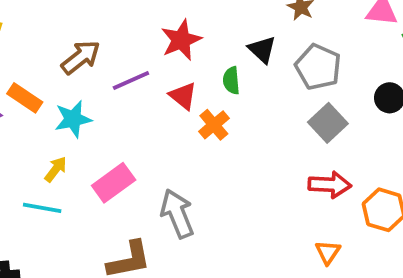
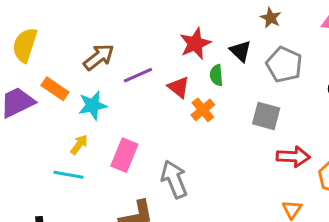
red star: (181, 40) -> (195, 44), moved
gray square: (328, 123) -> (266, 116), moved, turned -32
pink rectangle: (114, 183) -> (124, 155), turned -32

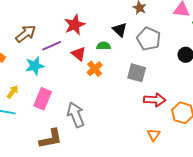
red star: (195, 44) -> (75, 25), moved
green semicircle: (216, 75) -> (104, 46), turned 96
cyan star: (93, 105) -> (35, 66), moved

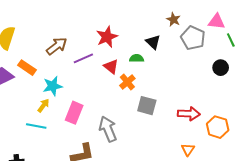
gray pentagon: (149, 39) -> (193, 38), moved
cyan star: (35, 66) -> (53, 86), moved
gray square: (137, 73) -> (147, 106), moved

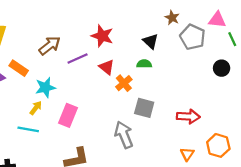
red star: (107, 37) -> (102, 36), turned -30
green semicircle: (137, 58) -> (144, 64), moved
orange hexagon: (218, 127) -> (218, 145), moved
gray arrow: (108, 129) -> (124, 135), moved

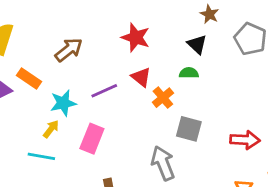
brown star: (172, 18) -> (209, 14), moved
purple line: (78, 58) -> (104, 91), moved

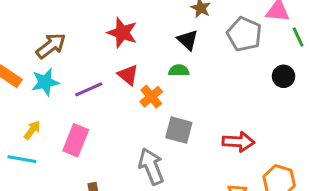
cyan star: (63, 103) -> (45, 82), moved

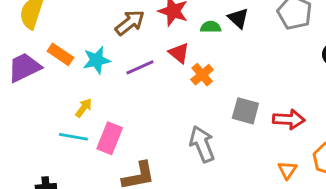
brown arrow: (51, 46) -> (130, 23), moved
green semicircle: (179, 70) -> (211, 27), moved
gray square: (179, 130) -> (245, 111), moved
pink rectangle: (76, 140) -> (110, 138), moved

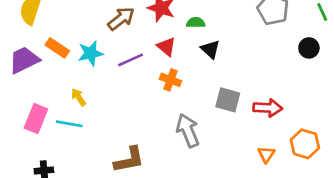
black triangle: (238, 18) -> (210, 49), moved
orange cross: (202, 75) -> (170, 80), moved, turned -30
yellow arrow: (84, 108) -> (79, 97), turned -72
pink rectangle: (110, 138) -> (36, 119), moved

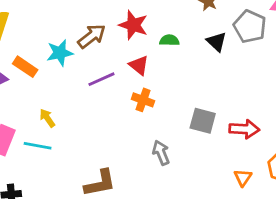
black triangle: (210, 49) -> (217, 42), moved
cyan star: (91, 53) -> (60, 53), moved
gray arrow: (188, 131) -> (161, 153), size x0.7

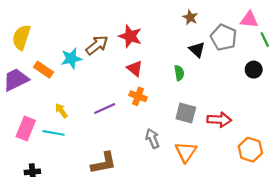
green semicircle: (169, 40) -> (179, 73), moved, turned 80
purple line: (101, 79) -> (105, 109), moved
orange triangle: (243, 178) -> (186, 152), moved, size x1.5

